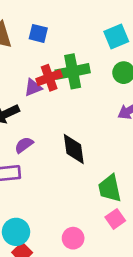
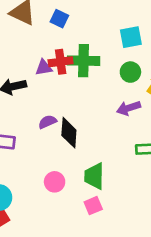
purple semicircle: (24, 145) -> (48, 122), moved
pink circle: (73, 238) -> (55, 182), moved

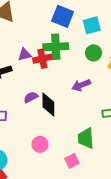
blue square: (59, 19) -> (63, 16), moved, size x1.5
red cross: (61, 62) -> (42, 59), moved
purple arrow: (128, 108) -> (81, 85), moved
green trapezoid: (94, 176) -> (86, 138), moved

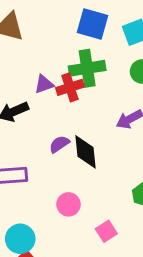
pink circle: (40, 144) -> (69, 204), moved
pink square: (72, 161) -> (106, 231), moved

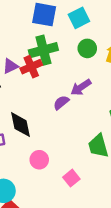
purple semicircle: (59, 144) -> (61, 103), moved
black diamond: (85, 152) -> (20, 125), moved

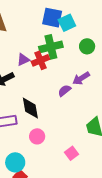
cyan square: (79, 18) -> (67, 23), moved
pink circle: (39, 160) -> (37, 136), moved

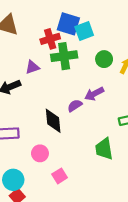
red cross: (40, 60) -> (50, 39), moved
black diamond: (30, 108) -> (53, 121), moved
pink square: (72, 153) -> (60, 176), moved

